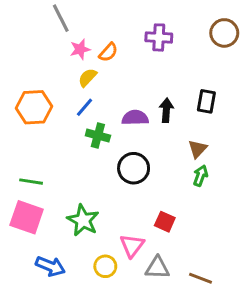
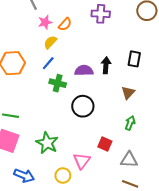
green arrow: (200, 176) -> (130, 123), moved
gray triangle: (157, 268) -> (129, 160), moved

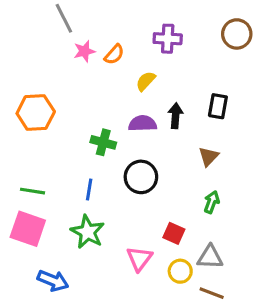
yellow semicircle: (50, 42) -> (146, 81), moved
blue line: (48, 63) -> (89, 189), moved, turned -32
yellow circle: (63, 175) -> (180, 271), moved

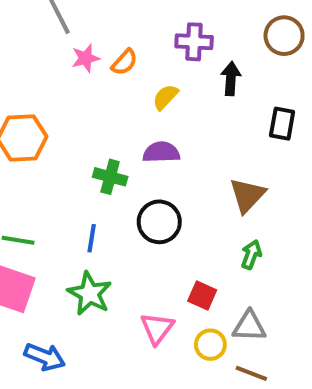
black rectangle: (218, 106) -> (282, 124), moved
black arrow: (175, 116) -> (231, 79), moved
brown triangle: (208, 156) -> (247, 195), size x1.4

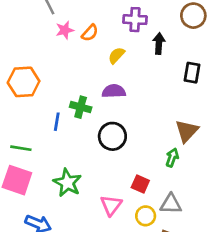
brown triangle: (247, 195) -> (187, 131), moved
blue line: (92, 238) -> (57, 122), moved

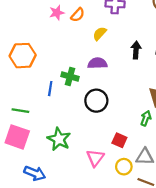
black arrow: (159, 43) -> (136, 50), moved

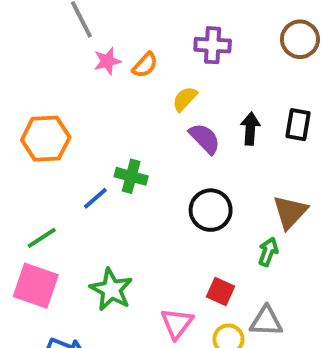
purple semicircle: (97, 63) -> (205, 139), moved, turned 48
blue line: (50, 89) -> (95, 198), turned 40
black circle: (96, 101) -> (211, 210), moved
green line: (20, 111) -> (42, 238), turned -42

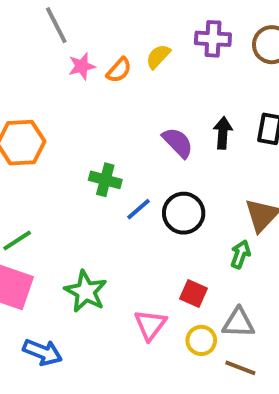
purple cross: (213, 45) -> (213, 39), moved
yellow semicircle: (185, 99) -> (158, 56), moved
blue line: (95, 198) -> (139, 209), moved

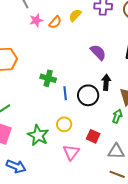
black arrow: (223, 133) -> (106, 82), moved
purple semicircle: (178, 143) -> (98, 52), moved
blue line: (139, 209) -> (65, 93), turned -56
yellow circle: (201, 340) -> (64, 124), moved

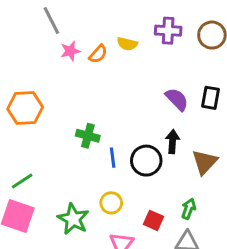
yellow semicircle: (75, 15) -> (127, 44), turned -120
purple semicircle: (98, 52) -> (177, 99), moved
green arrow: (117, 116) -> (189, 209), moved

